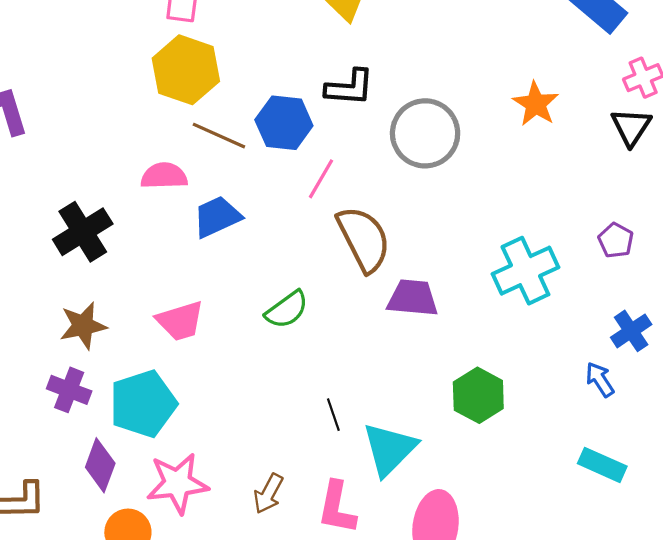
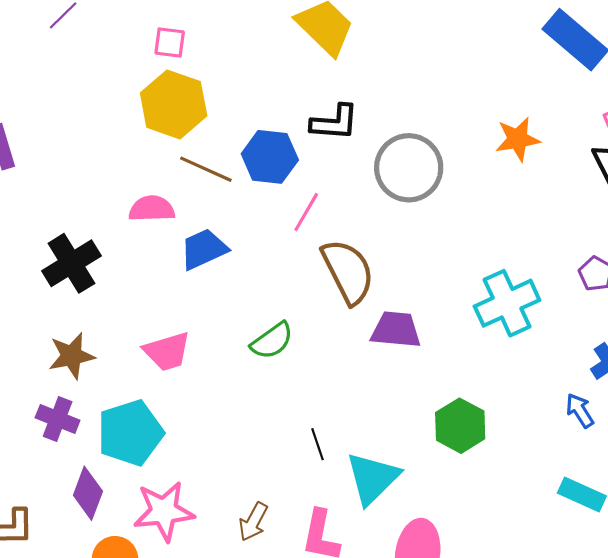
orange star: (536, 104) -> (518, 139), turned 30

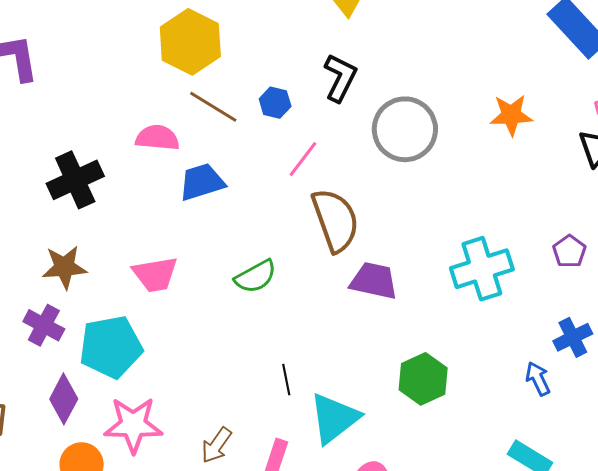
black L-shape: (335, 122) -> (340, 78), turned -75
blue hexagon: (270, 157) -> (275, 103), size x0.6

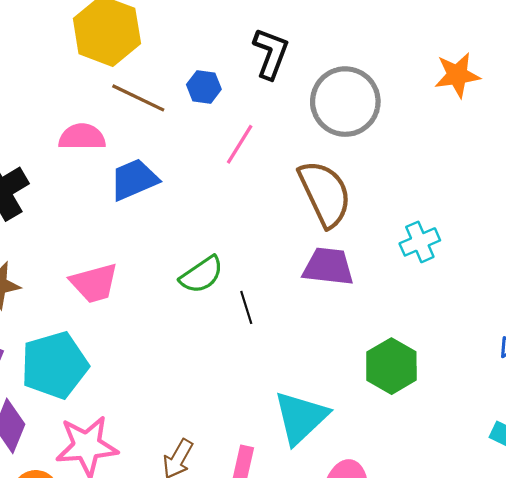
brown semicircle: (335, 220) -> (325, 194), moved
cyan cross: (482, 269) -> (420, 242), moved, size x0.6
black line: (286, 380) -> (246, 307), moved

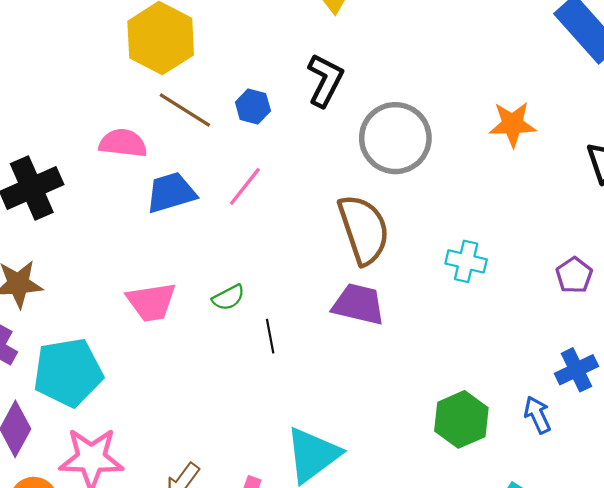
pink line: (240, 144) -> (245, 186), moved
cyan cross: (420, 242) -> (466, 261), moved, turned 30
green semicircle: (202, 275) -> (228, 298), size x0.7
pink trapezoid: (94, 283) -> (151, 302), moved
green hexagon: (391, 366) -> (461, 419), moved

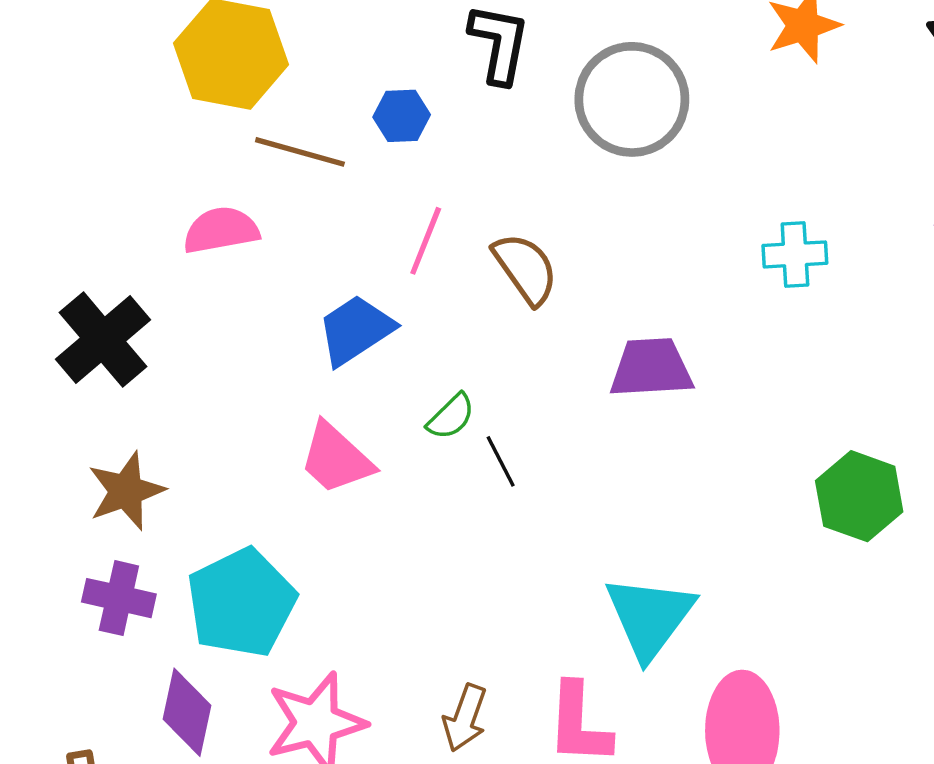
blue trapezoid: (171, 193) -> (356, 330), moved
brown semicircle: (364, 229) -> (525, 269), moved, size x0.7
pink trapezoid: (151, 302) -> (336, 458), turned 68
black line: (270, 336) -> (501, 461), moved

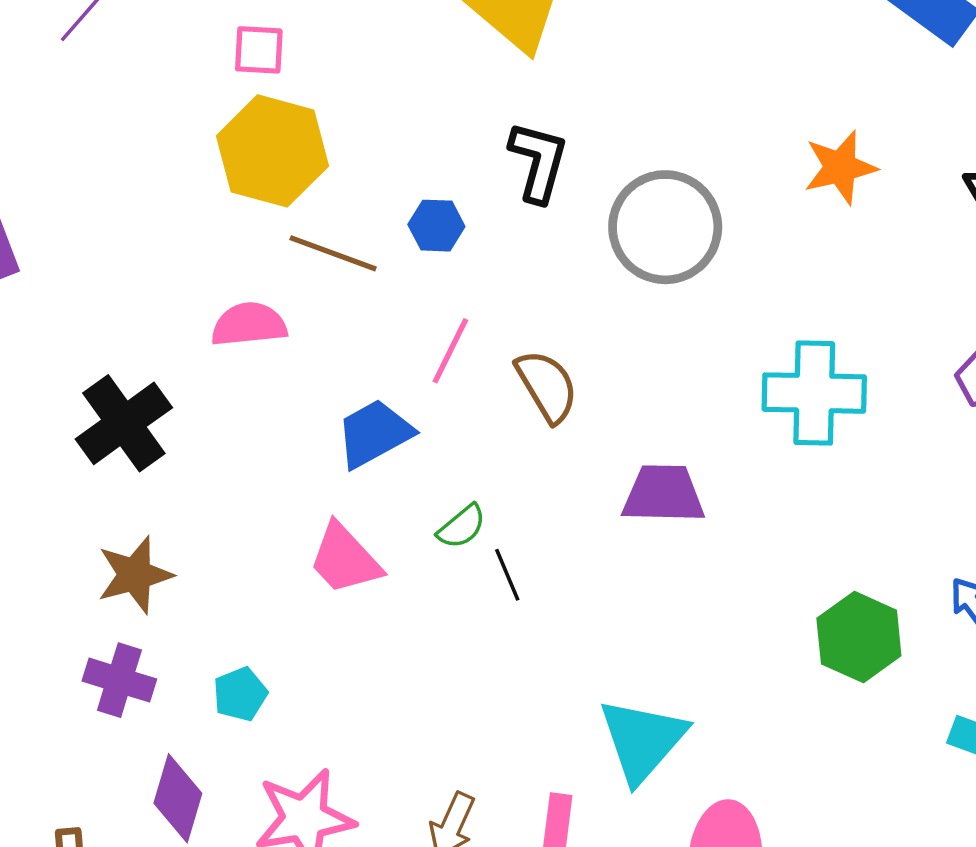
cyan cross: (795, 254) -> (814, 393), size x1.6
cyan pentagon: (241, 603) -> (240, 694), size x0.5

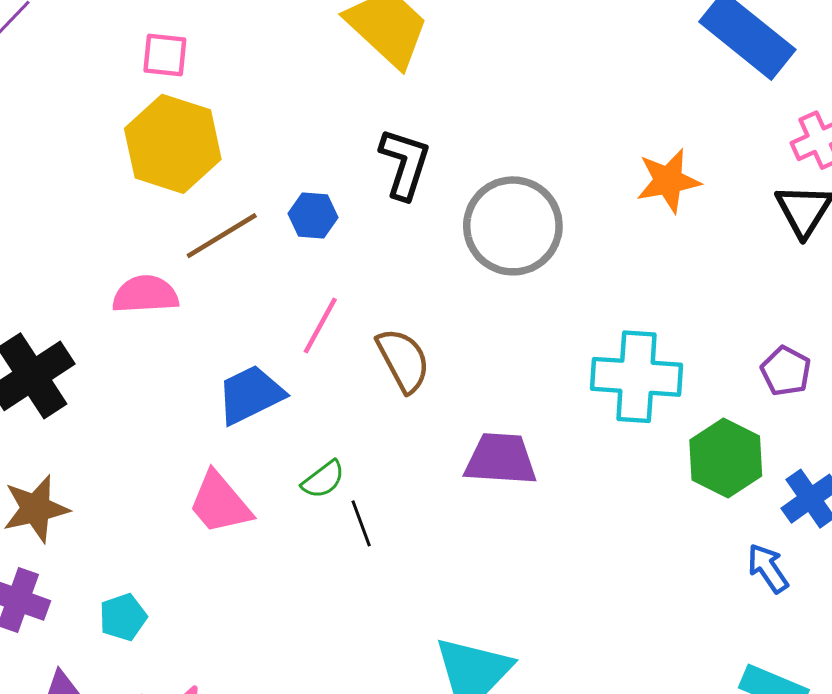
brown line: (333, 253) -> (222, 236), turned -54
green hexagon: (859, 637) -> (726, 458), moved

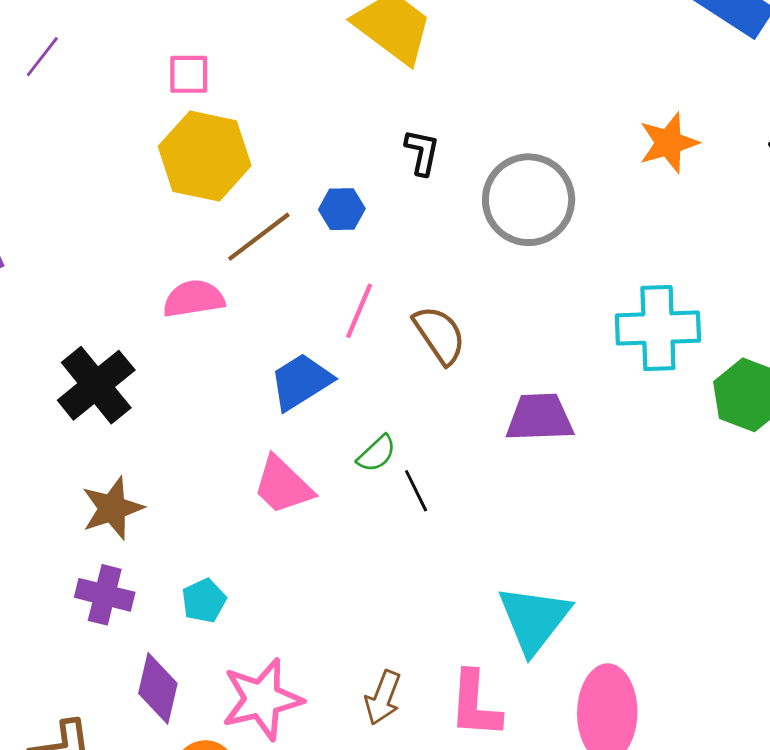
black L-shape: (405, 164) -> (422, 152), size x0.7

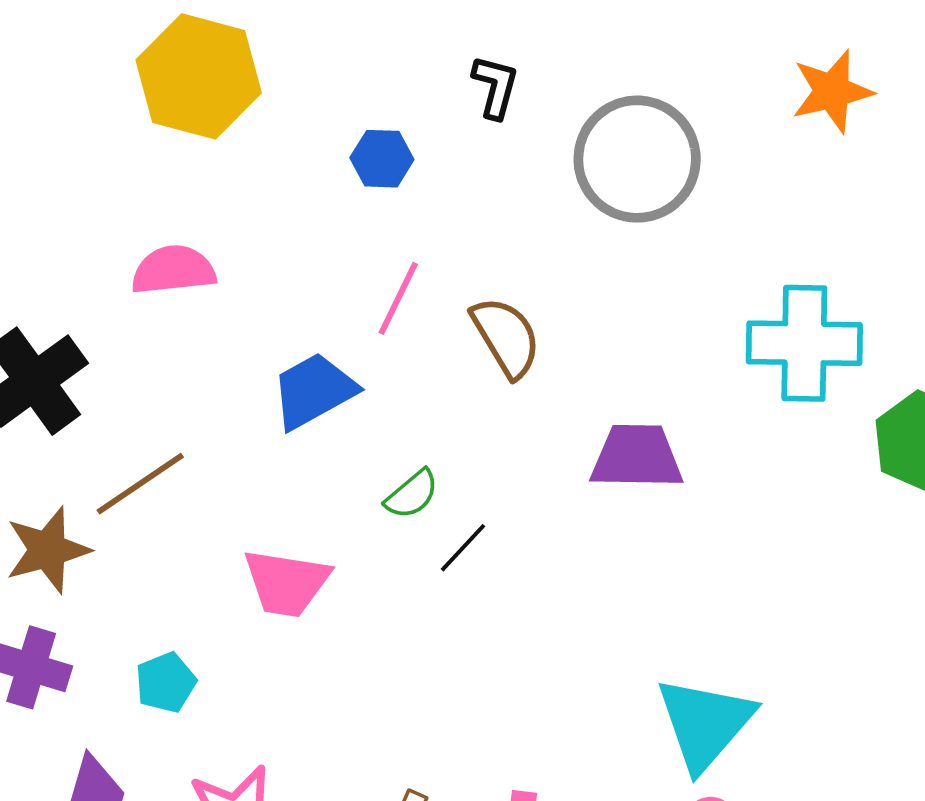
brown line: (259, 237) -> (140, 484), moved
pink trapezoid: (283, 485) -> (286, 583), moved, turned -38
black line: (416, 491) -> (463, 548), turned 66
cyan triangle: (534, 619) -> (705, 723), moved

